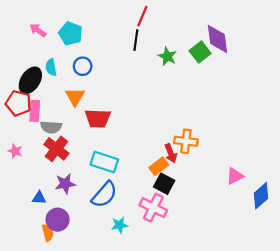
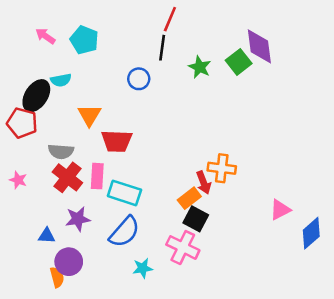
blue circle: (83, 66) -> (139, 79), moved
cyan semicircle: (51, 67) -> (61, 80), turned -91
pink rectangle: (35, 111) -> (97, 176), moved

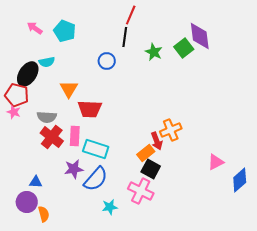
orange cross: (222, 168) -> (171, 130), turned -30
pink star: (18, 180) -> (14, 112), moved
purple star: (78, 219) -> (74, 169), moved
purple circle: (69, 262) -> (27, 202), moved

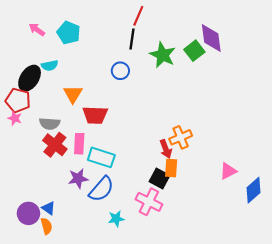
green star: (154, 52) -> (163, 55), size x1.4
blue circle: (107, 61) -> (120, 71), moved
orange rectangle: (146, 153) -> (171, 168), moved, turned -48
blue triangle: (36, 182) -> (49, 208), moved, turned 32

